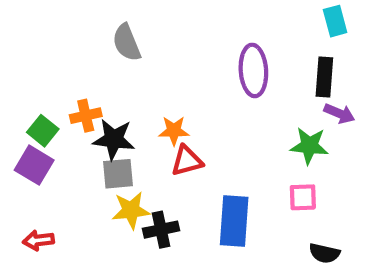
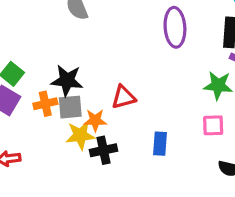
orange cross: (86, 116) -> (45, 104), moved
orange star: (174, 131) -> (95, 120), moved
blue rectangle: (234, 221) -> (160, 144), size x0.6

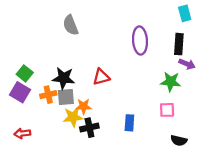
red triangle: (123, 97) -> (101, 77), moved

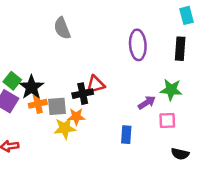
purple arrow: (187, 64) -> (147, 103), moved, turned -56
black star: (64, 78) -> (31, 87), moved, turned 30
black cross: (89, 128) -> (83, 94), moved

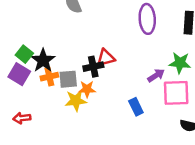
pink square: (167, 120) -> (176, 93), size x1.6
blue rectangle: (126, 135) -> (136, 107), turned -30

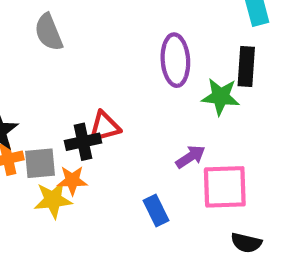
green star: (180, 63) -> (221, 97), moved

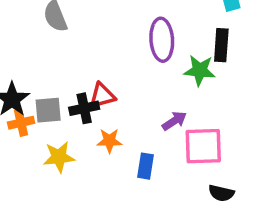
gray square: (40, 163) -> (48, 110), moved
orange star: (72, 180) -> (109, 141), moved
blue rectangle: (156, 211) -> (146, 166), turned 35

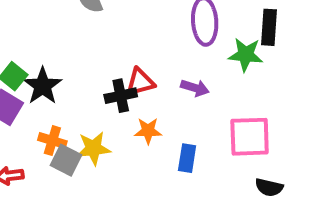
gray square: (48, 110) -> (66, 160), moved, turned 32
purple arrow: (174, 121) -> (195, 88), moved, turned 50
orange cross: (21, 123) -> (52, 141), moved, turned 30

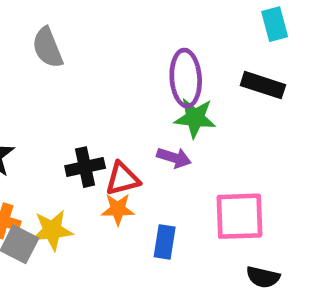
black rectangle: (269, 27) -> (263, 85), turned -76
green star: (246, 55) -> (195, 118), moved
red triangle: (140, 82) -> (122, 179), moved

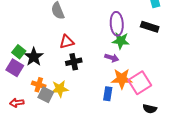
red triangle: (122, 179) -> (67, 42), moved
orange star: (118, 209) -> (122, 79), moved, size x1.5
pink square: (240, 216) -> (140, 83), turned -30

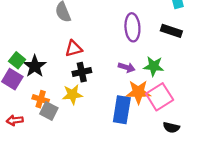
green star: (121, 41) -> (154, 66), moved
yellow star: (60, 89) -> (72, 94), moved
blue rectangle: (108, 94) -> (122, 110), size x1.6

